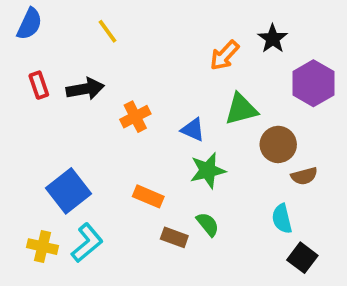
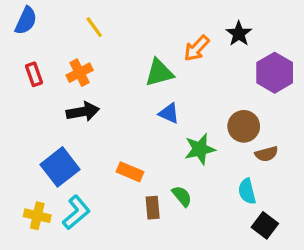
black arrow: (85, 89) -> (83, 112), moved
green triangle: (241, 109) -> (159, 73), moved
orange cross: (135, 117) -> (80, 73), moved
green star: (208, 170) -> (200, 149), moved
brown rectangle: (174, 237) -> (153, 208), turned 65

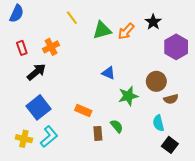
yellow line: (94, 27) -> (72, 18), moved
green triangle: (159, 73) -> (102, 30), moved
black arrow: (83, 112) -> (36, 72), moved, turned -30

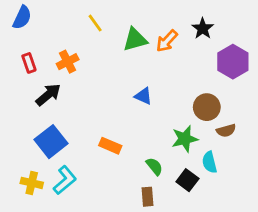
green star: (128, 96) -> (185, 139), moved
brown rectangle: (98, 133) -> (147, 197), moved
black square: (170, 145) -> (187, 180), moved

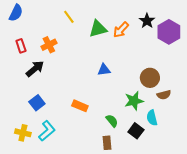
purple hexagon: (233, 62) -> (169, 32), moved
blue triangle: (143, 96) -> (104, 70), turned -32
blue square: (51, 142) -> (37, 103), size x0.7

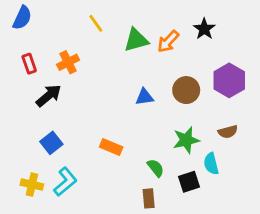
purple hexagon: (169, 32) -> (229, 80), moved
brown circle: (150, 78) -> (186, 90), moved
black square: (136, 131) -> (189, 182), turned 35

